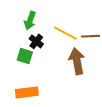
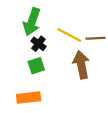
green arrow: (30, 21) -> (32, 22), size x1.4
green square: (25, 56) -> (36, 66), moved, turned -35

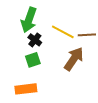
brown arrow: (81, 65) -> (74, 59), turned 45

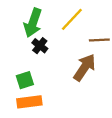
yellow line: (63, 32) -> (72, 19), moved, turned -75
green square: (33, 60) -> (25, 80), moved

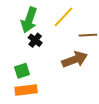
brown arrow: (84, 67) -> (75, 60), turned 35

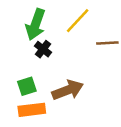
brown arrow: (75, 60) -> (68, 90), moved

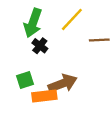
orange rectangle: (32, 110) -> (44, 96), moved

